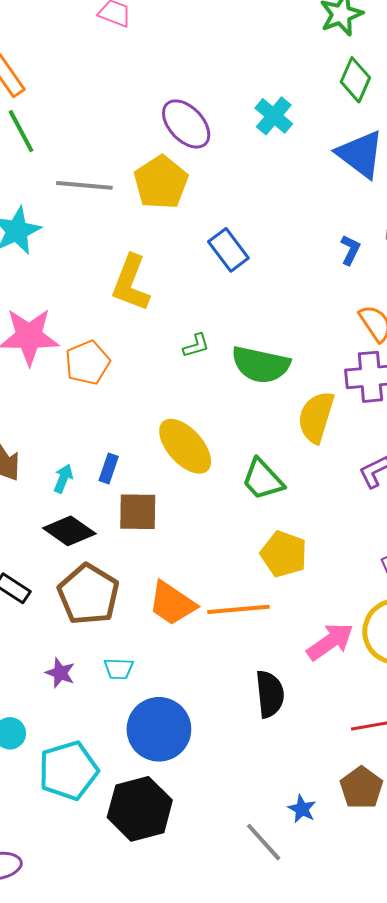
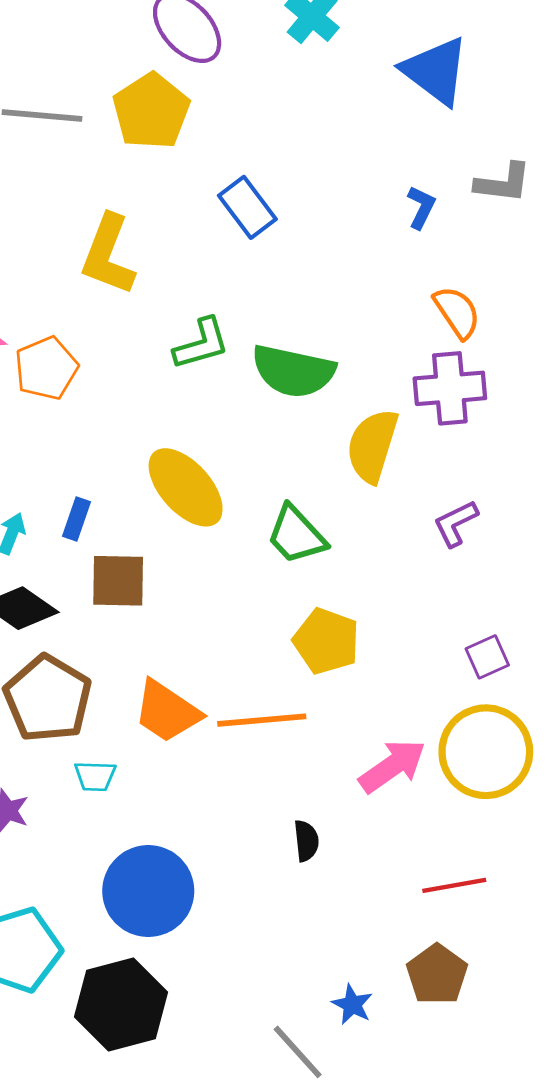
green L-shape: (196, 346) -> (201, 344), size x1.5
cyan trapezoid: (119, 669) -> (95, 776), moved
black semicircle: (270, 694) -> (306, 841), size x0.6

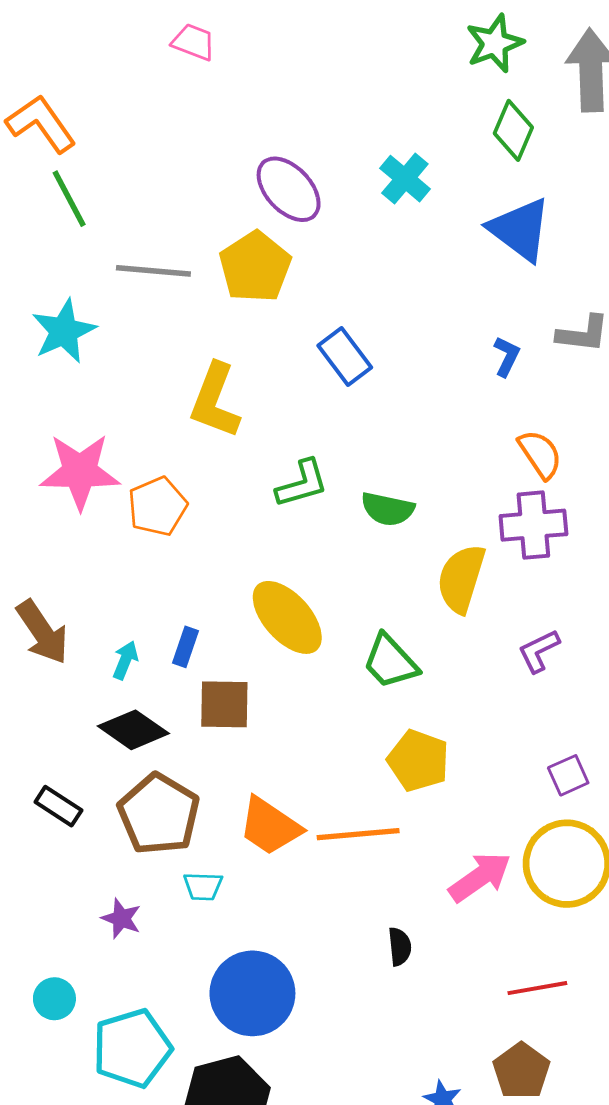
green semicircle: (293, 371) -> (388, 509), size x0.7

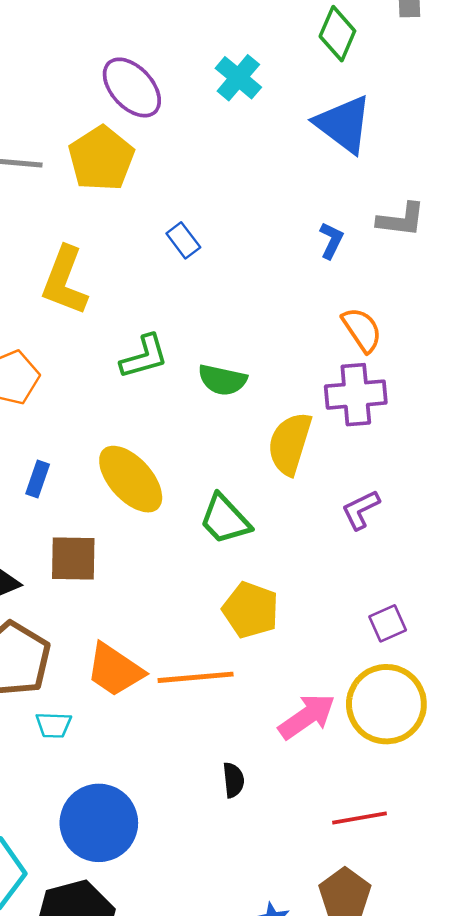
blue rectangle: (345, 357) -> (183, 240), size x0.7
blue rectangle: (186, 647) -> (38, 479), moved

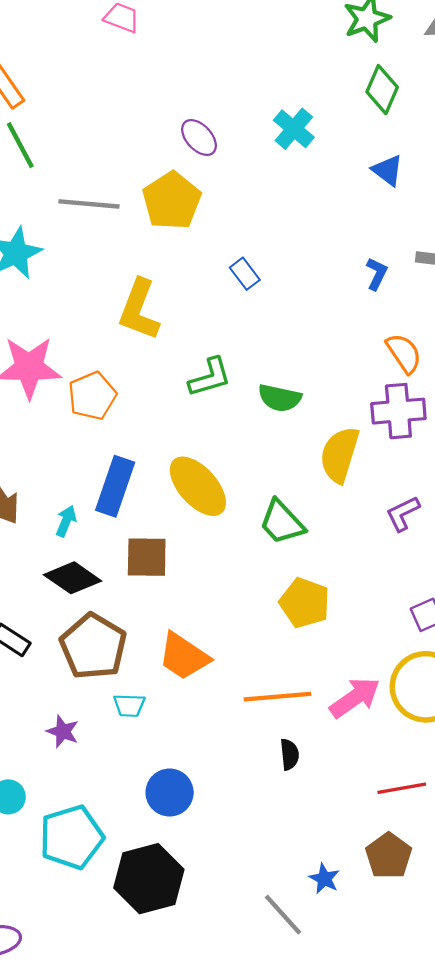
purple ellipse: (132, 87) -> (199, 137), size x0.7
blue triangle: (344, 124) -> (388, 170), size x0.6
blue rectangle: (38, 479) -> (115, 486), size x1.8
orange line: (196, 677) -> (277, 697), moved
blue circle: (99, 823) -> (170, 793), size x0.7

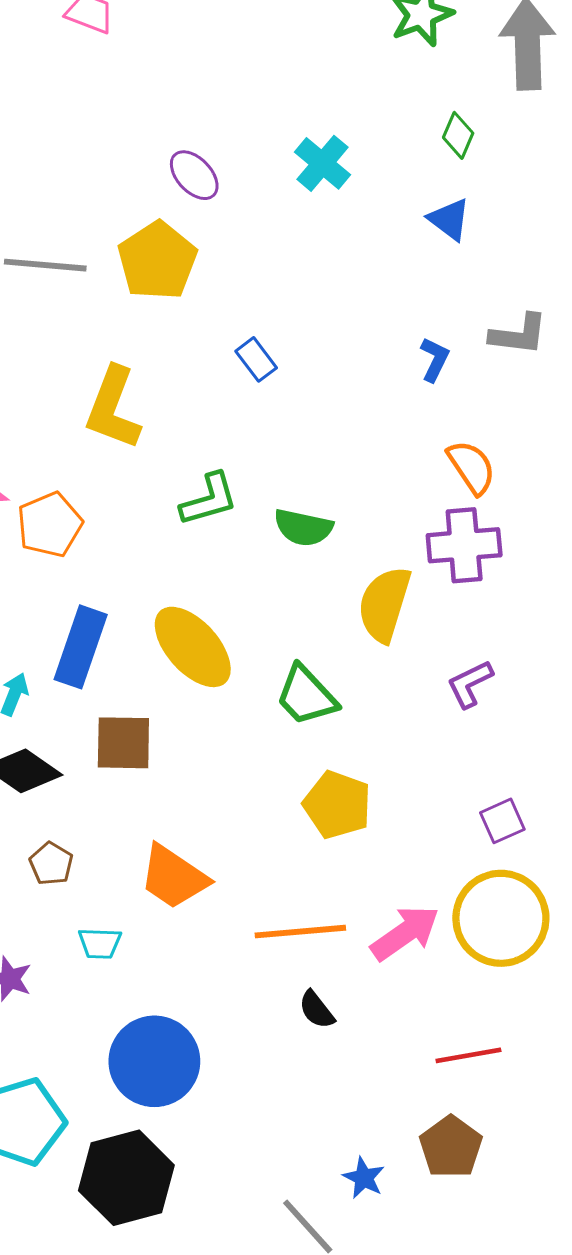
green diamond: (382, 90) -> (458, 135), moved, size x0.7
brown pentagon: (93, 646) -> (51, 864), size x0.5
black semicircle: (289, 754) -> (317, 1010), turned 148
blue circle: (170, 793) -> (154, 1061), size x1.4

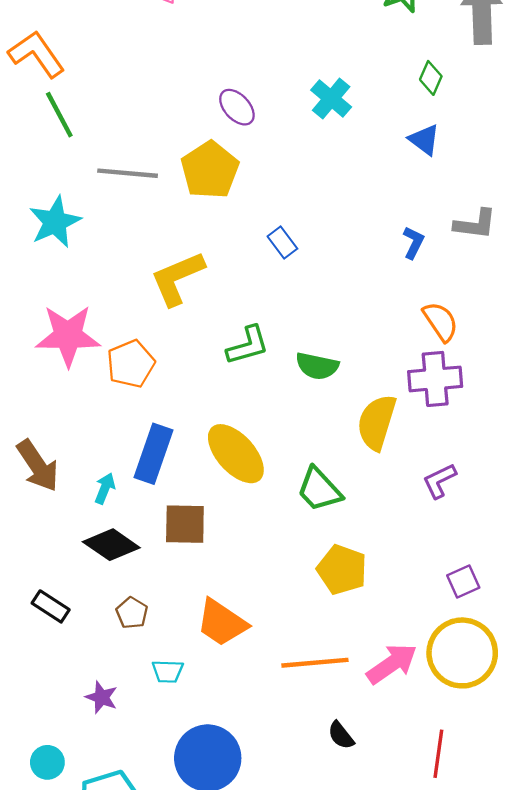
yellow L-shape: (113, 408) -> (177, 278), turned 46
black semicircle: (317, 1010) -> (341, 735), moved
red line: (468, 1055) -> (438, 754), turned -72

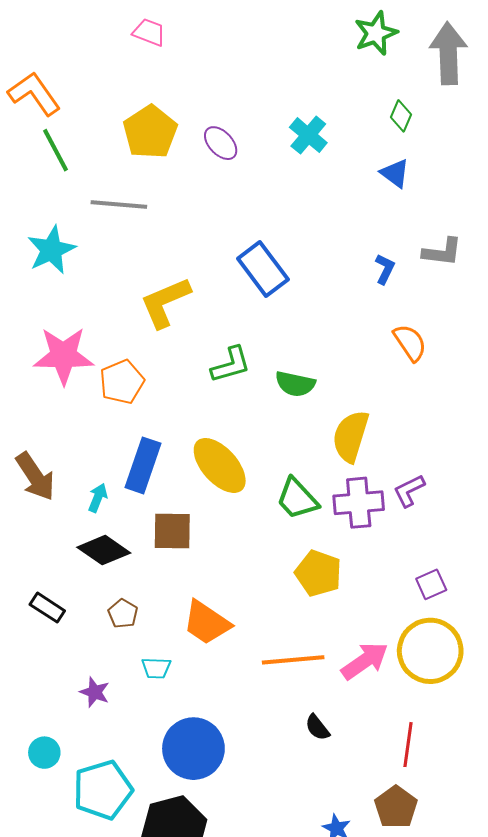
yellow pentagon: (210, 170) -> (150, 132), moved
blue rectangle: (282, 243) -> (263, 269), size x1.8
purple cross: (435, 379) -> (359, 503), moved

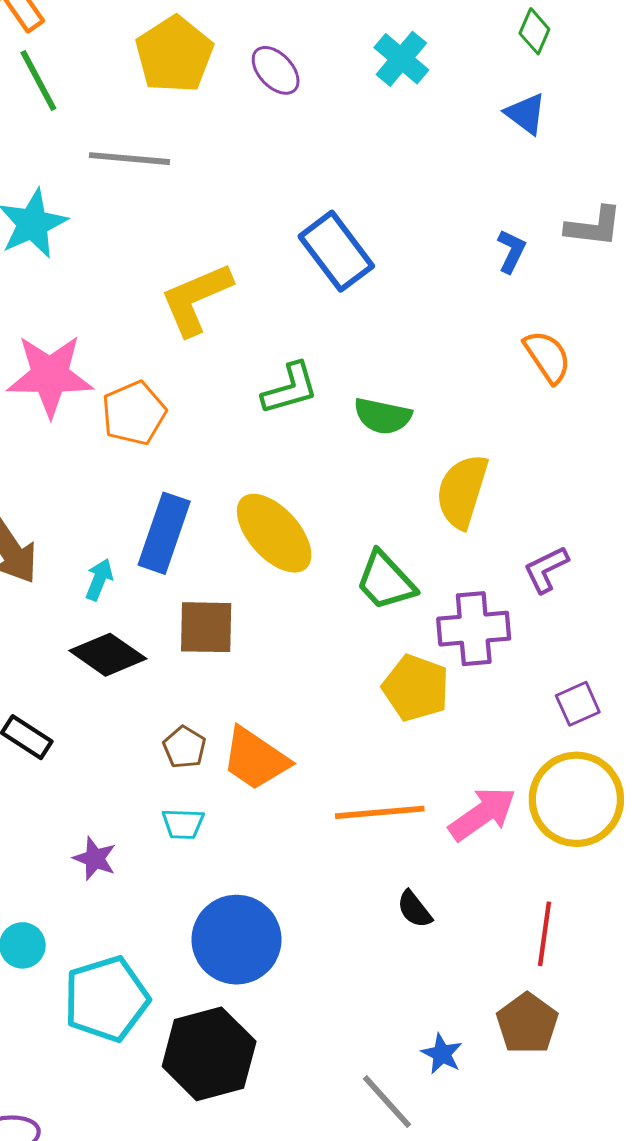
purple cross: (359, 503) -> (474, 629), moved
brown pentagon: (123, 614) -> (184, 747), moved

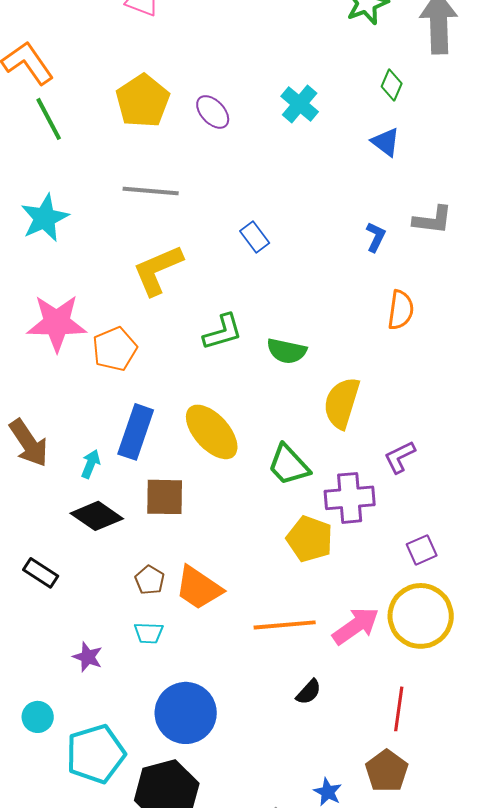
gray line: (129, 159) -> (151, 191), moved
blue rectangle: (336, 251) -> (255, 237), size x0.6
orange semicircle: (547, 357) -> (401, 310), turned 42
black semicircle: (414, 909) -> (309, 692), turned -100

